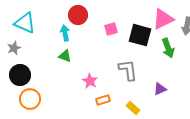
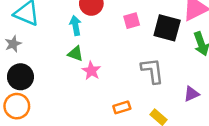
pink star: (90, 81) -> (91, 71), moved
orange circle: (30, 99) -> (17, 106), moved

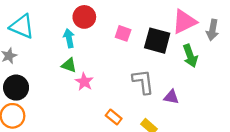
pink square: (132, 21) -> (123, 33), turned 35
purple triangle: (191, 94) -> (171, 97), moved, turned 35
orange rectangle: (122, 107) -> (114, 117), turned 56

